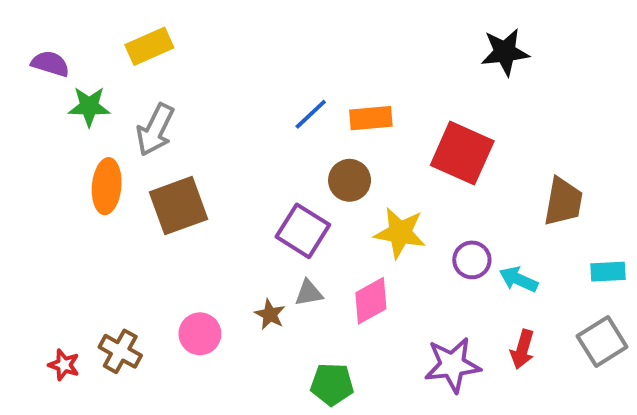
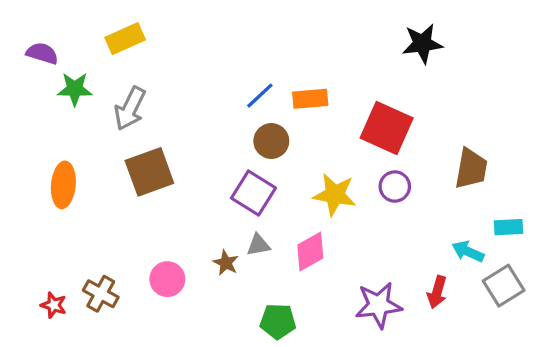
brown circle: (350, 180) -> (271, 141), moved
orange ellipse: (107, 186) -> (63, 185), moved
purple circle: (472, 260) -> (395, 186), moved
cyan arrow: (519, 279) -> (468, 251), moved

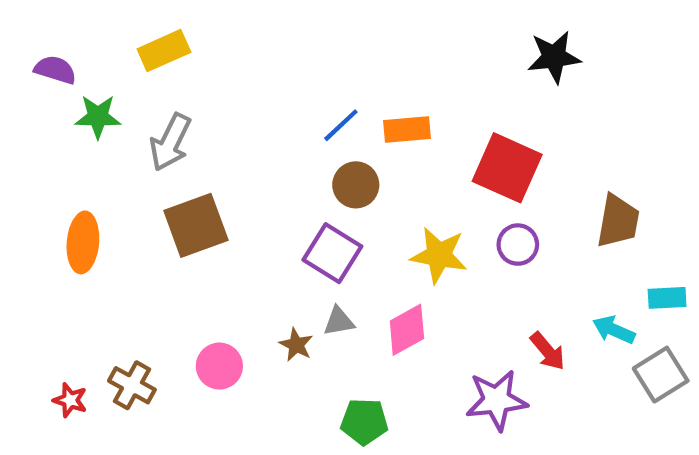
red arrow: (437, 292) -> (548, 351), moved, turned -56

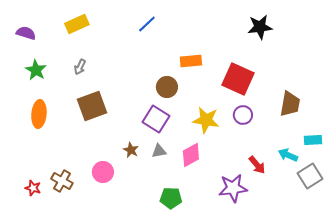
green star: (98, 117) -> (36, 70), moved, turned 30
blue line: (341, 125) -> (147, 24), moved
gray arrow: (170, 142) -> (80, 67), size x0.6
brown star: (296, 345) -> (131, 150), moved

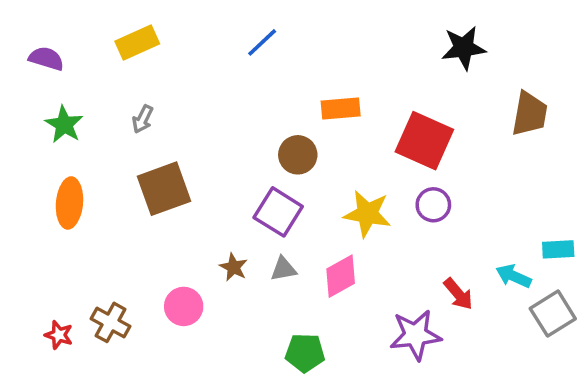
brown trapezoid: (290, 104) -> (530, 114), moved

